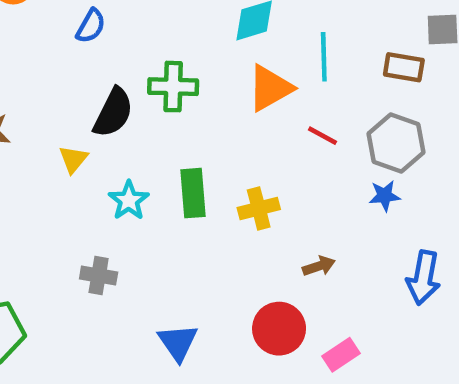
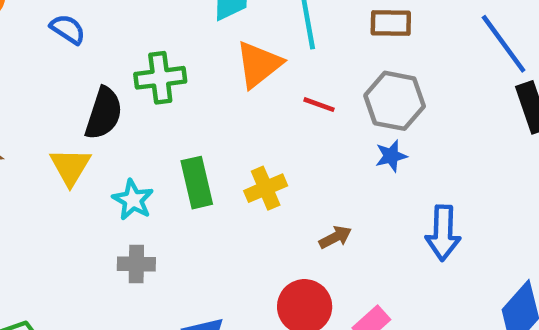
blue semicircle: (91, 26) -> (68, 29), turned -78
yellow triangle: (73, 159) -> (70, 167), size x1.4
gray cross: (99, 275) -> (136, 264), moved

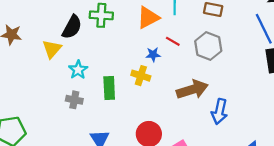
blue star: (391, 156) -> (153, 55), moved
green rectangle: (197, 183) -> (109, 88), moved
yellow cross: (266, 188) -> (141, 76), turned 30
brown arrow: (335, 237) -> (192, 90), moved, size x2.0

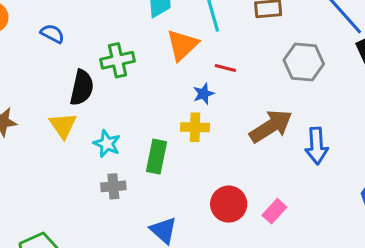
gray hexagon: (208, 46) -> (304, 62), moved
green rectangle: (109, 88) -> (156, 157), turned 30

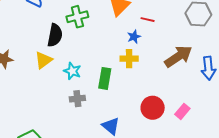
yellow triangle: (63, 126) -> (43, 60), turned 30

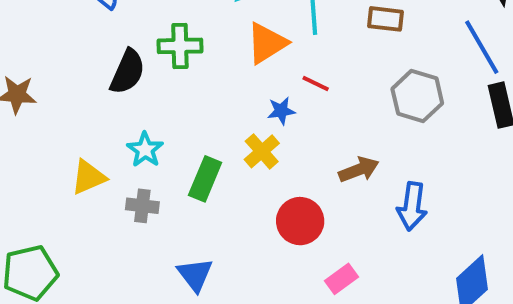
brown arrow: (178, 56) -> (359, 170), size x0.7
yellow cross: (129, 59) -> (262, 151), turned 36
yellow triangle: (43, 60) -> (88, 177), moved
red circle: (153, 108) -> (300, 221), moved

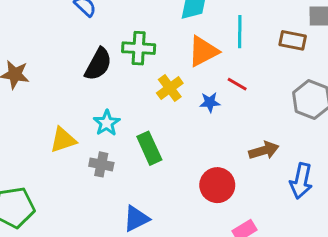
yellow cross: (262, 151) -> (170, 88), moved
green rectangle: (205, 179) -> (149, 148), turned -52
blue triangle: (195, 275) -> (136, 219), turned 36

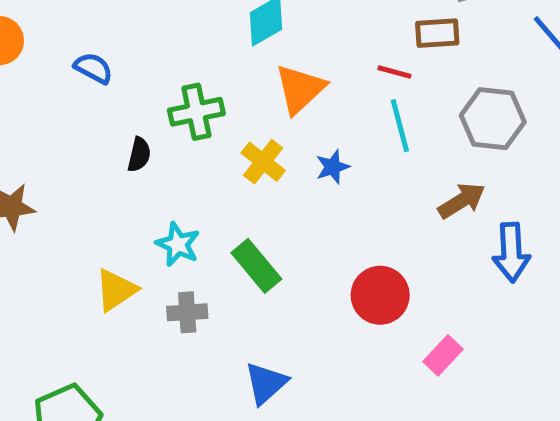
cyan line: (240, 32) -> (400, 126), moved
black semicircle: (98, 64) -> (139, 155), size x0.6
red line: (237, 84) -> (394, 72), moved
brown arrow: (264, 151) -> (462, 201), moved

